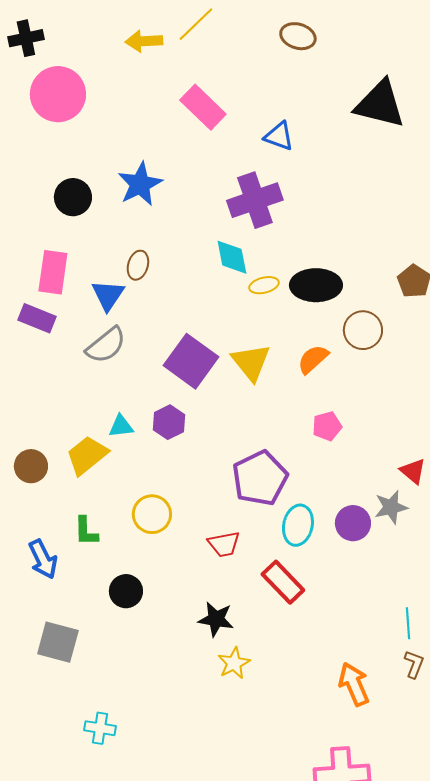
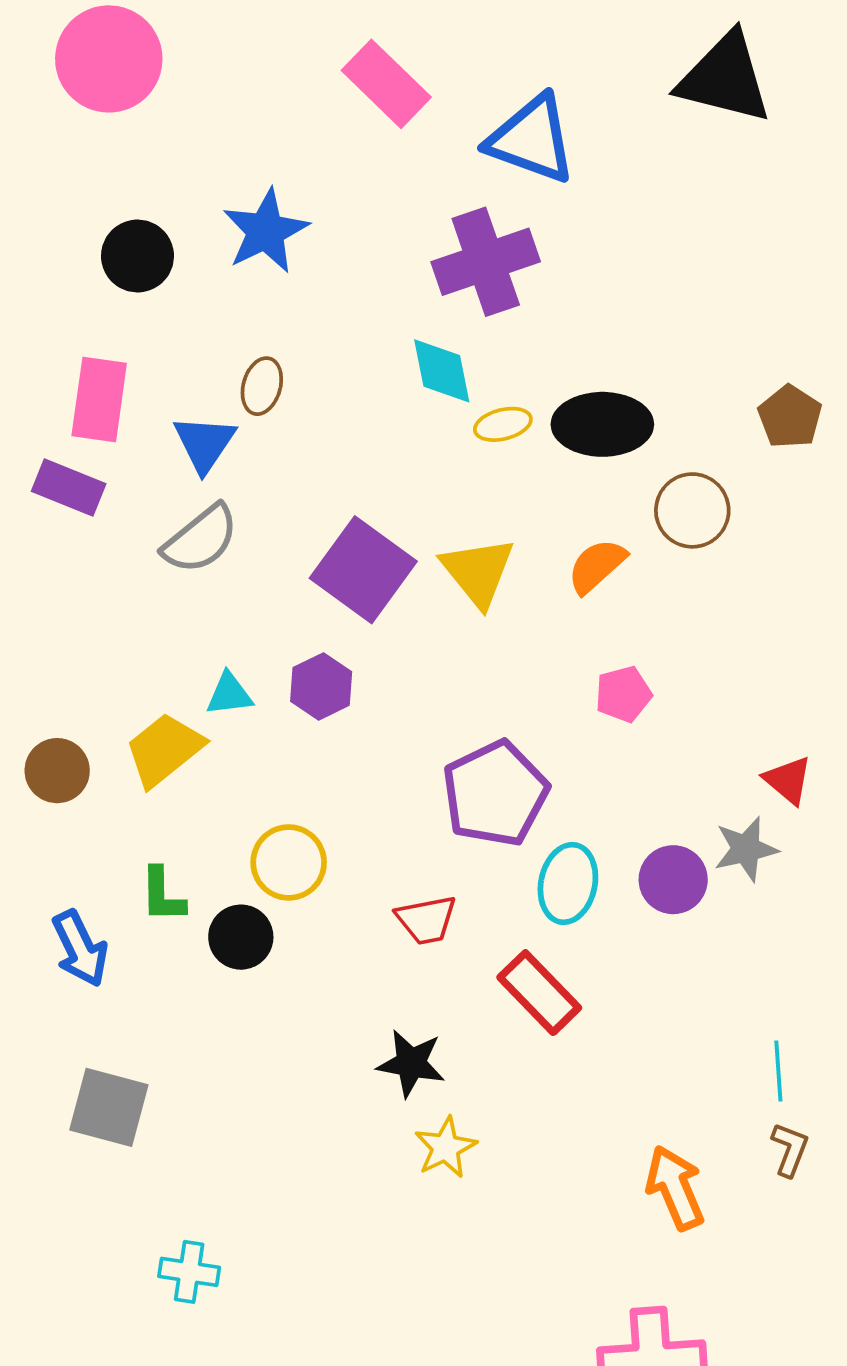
blue triangle: (279, 136) -> (532, 139), size x1.6
black circle: (126, 591) -> (241, 937), moved

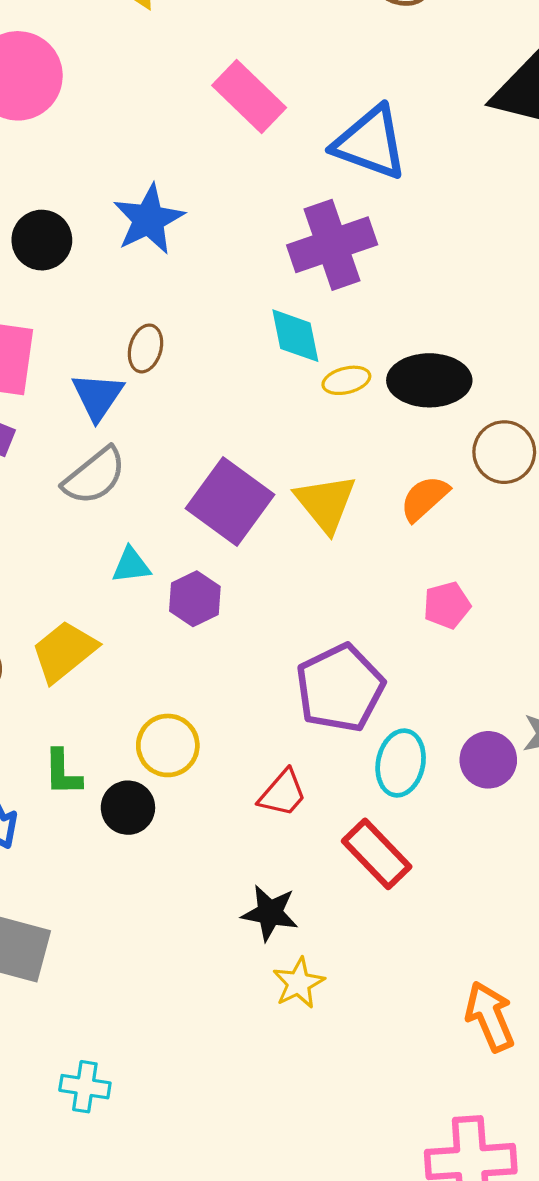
cyan triangle: (229, 694) -> (131, 565), moved
red trapezoid: (426, 920) -> (283, 793), turned -38

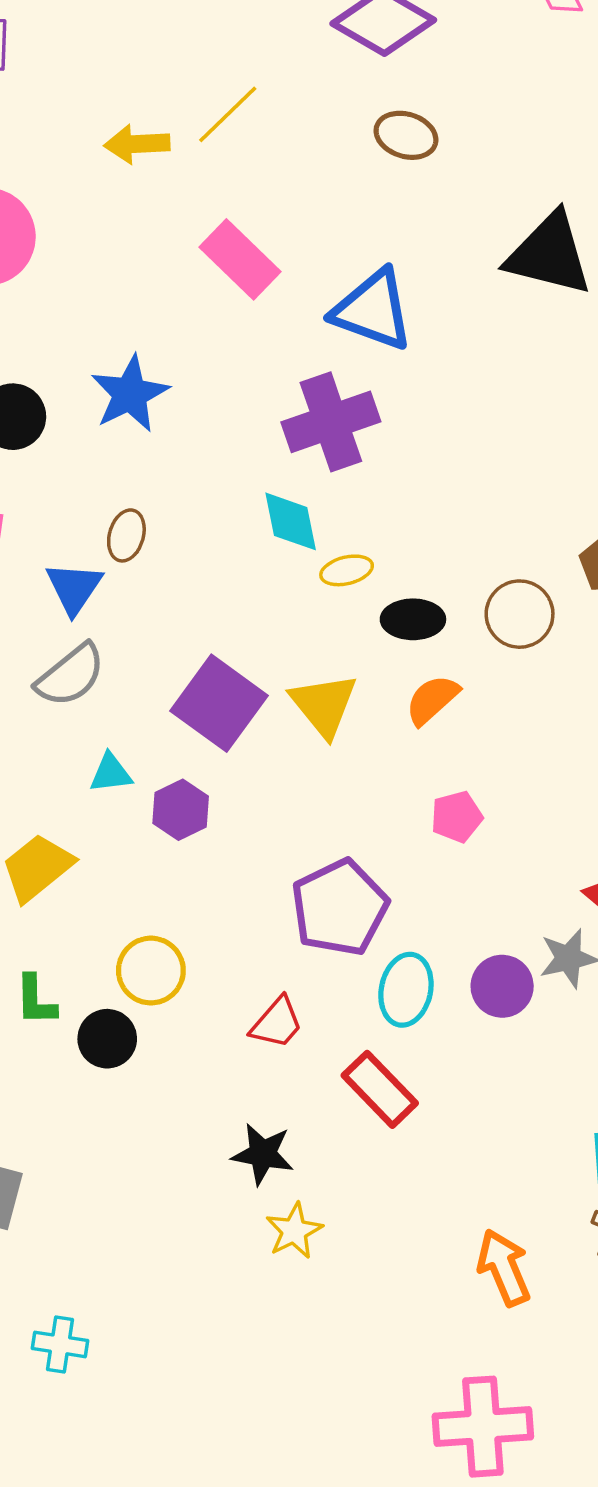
black ellipse: (429, 380) -> (413, 619), moved, size x0.7
brown circle: (504, 452) -> (520, 614), moved

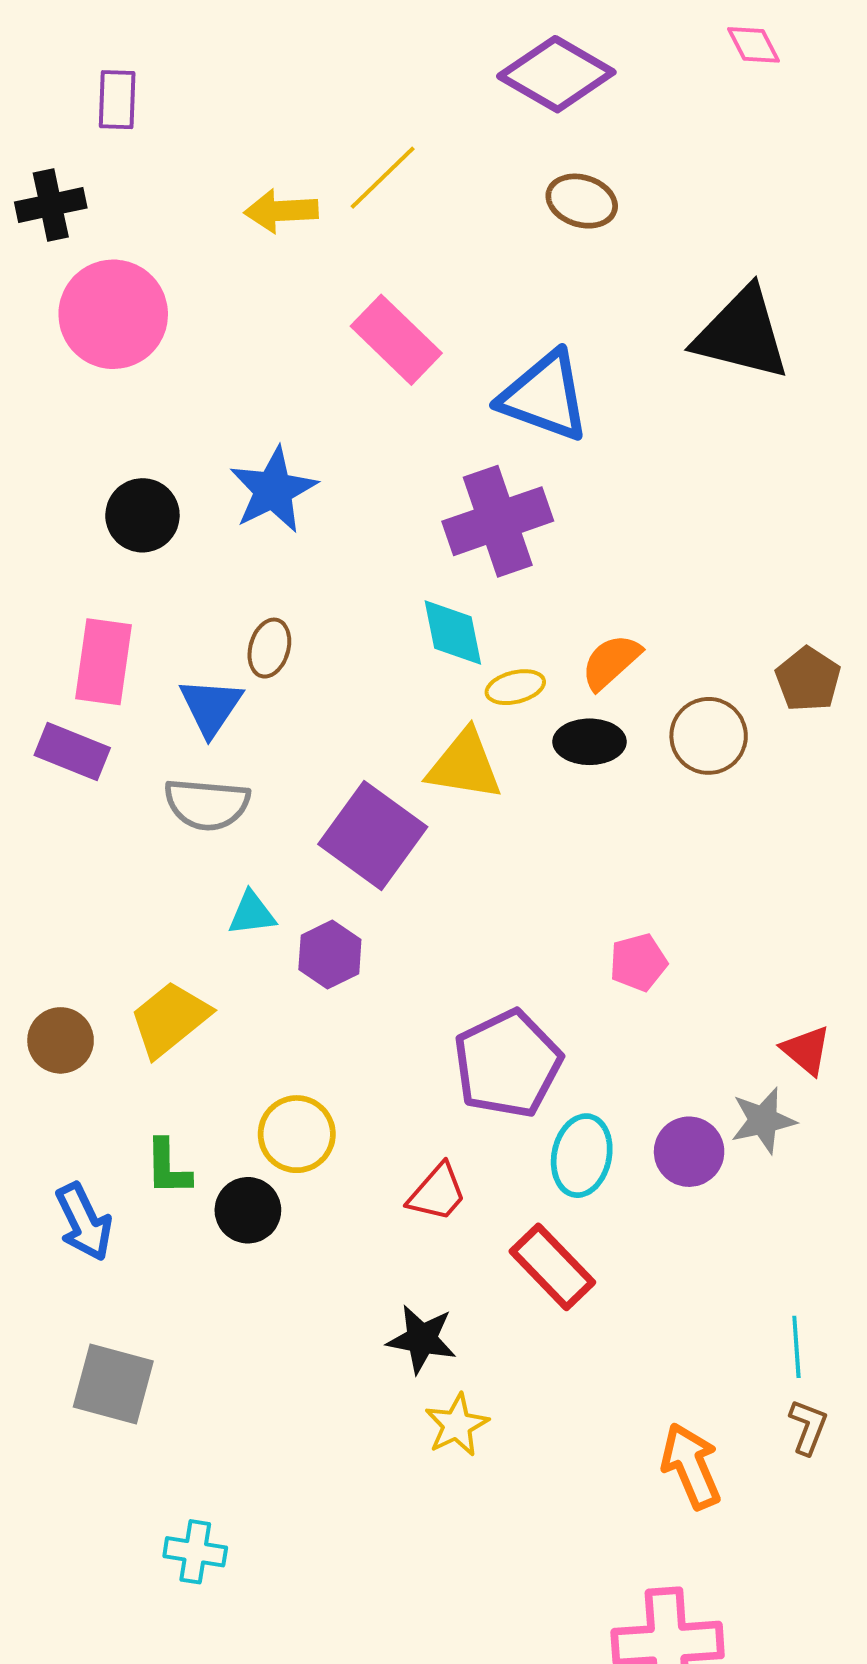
gray semicircle: (71, 675) -> (207, 804), turned 44
orange semicircle: (432, 700) -> (611, 662), moved
yellow triangle: (324, 705) -> (465, 765), moved, turned -42

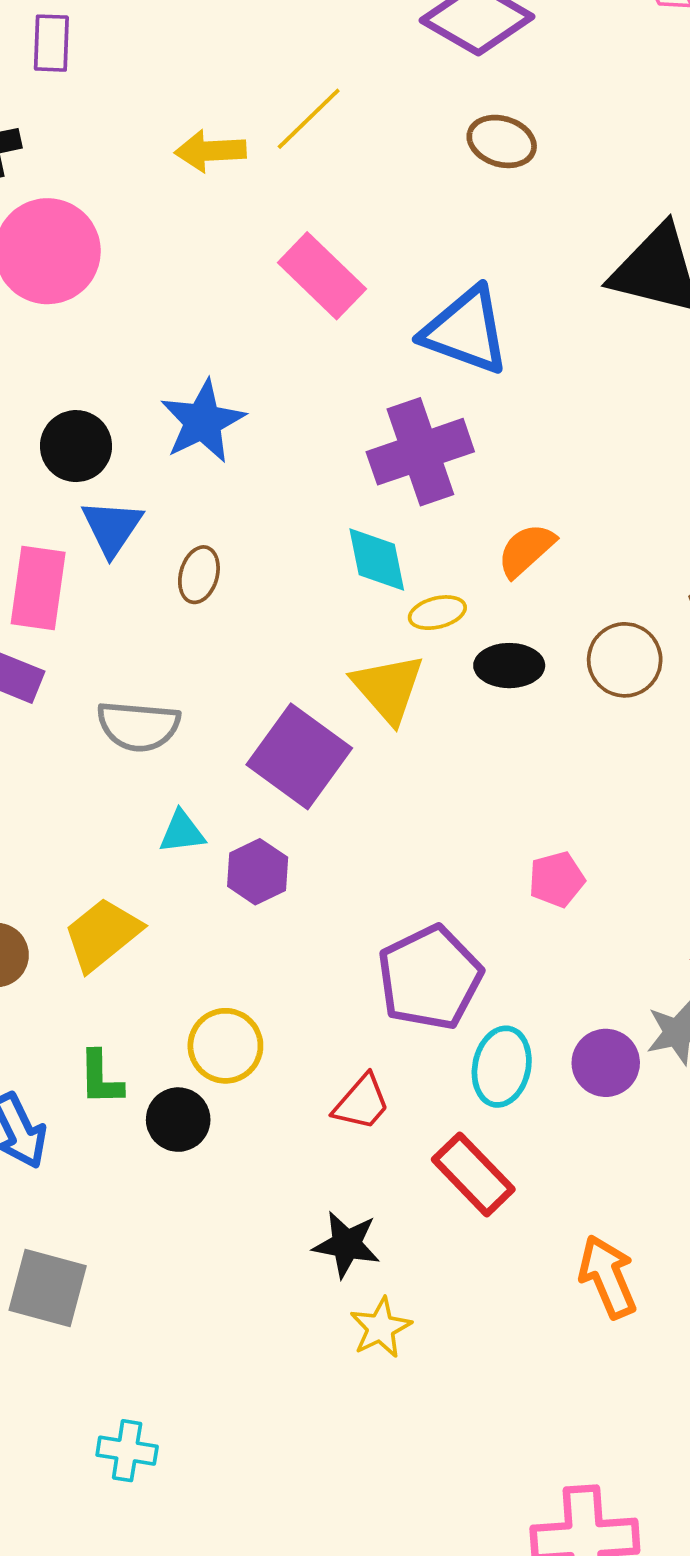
orange semicircle: (611, 662) -> (526, 550), moved
blue triangle: (211, 707) -> (112, 527), moved
yellow triangle: (465, 765) -> (388, 688), turned 40
orange arrow: (691, 1466) -> (608, 1277), moved

